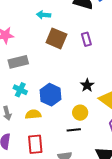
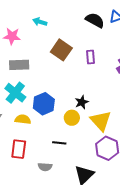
cyan arrow: (44, 15) -> (40, 22), moved
cyan cross: (20, 90) -> (15, 93), size x1.5
yellow circle: (80, 113) -> (72, 118), moved

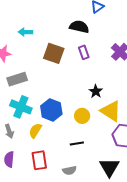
black semicircle: (95, 20) -> (79, 27), moved
black star: (82, 102) -> (96, 91), moved
yellow semicircle: (23, 119) -> (35, 131), turned -49

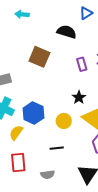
cyan arrow: (25, 32) -> (22, 14), moved
purple rectangle: (84, 52) -> (82, 64), moved

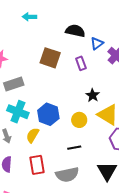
blue triangle: (86, 13) -> (97, 43), moved
purple rectangle: (82, 64) -> (81, 63), moved
gray semicircle: (48, 175) -> (67, 175), size x1.6

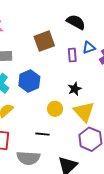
blue triangle: (97, 43) -> (89, 48), moved
brown square: (50, 58) -> (44, 41), turned 35
blue hexagon: (48, 114) -> (29, 81), moved

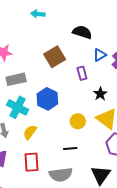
purple rectangle: (72, 55) -> (82, 73), moved
black star: (75, 89) -> (100, 94), moved

